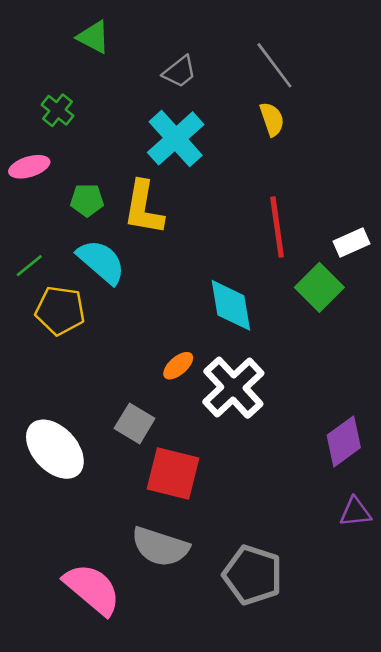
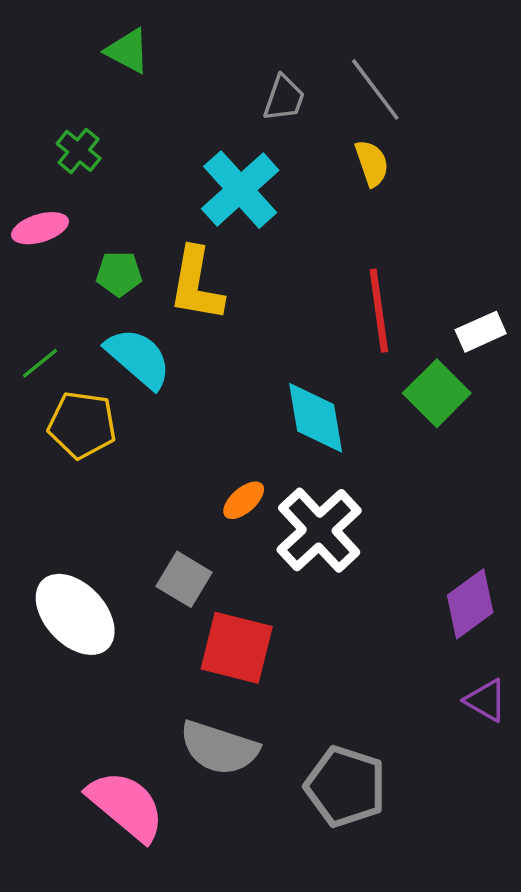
gray trapezoid: (179, 72) -> (284, 98), moved, turned -33
purple triangle: (355, 512) -> (486, 700), turned 36

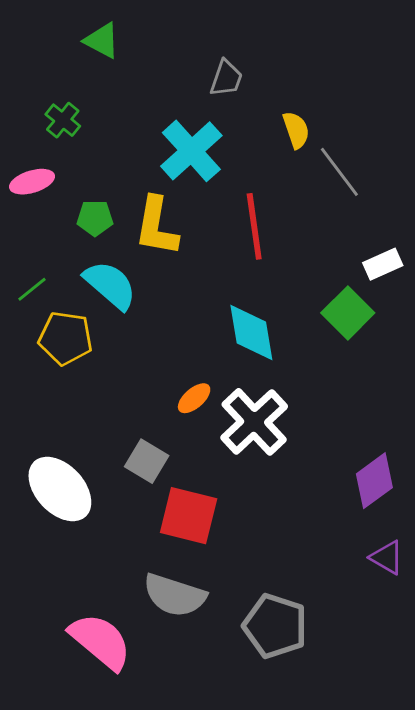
gray line: (375, 89) -> (339, 172), moved
red line: (379, 311) -> (254, 226), moved

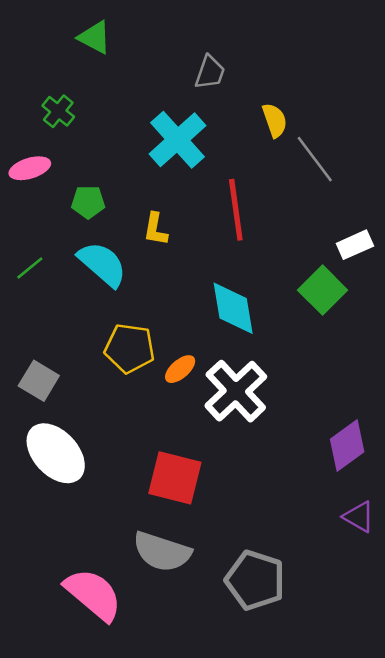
yellow L-shape: (156, 226) -> (155, 229), moved, size x0.6
yellow pentagon: (66, 338) -> (130, 348), moved
gray square: (147, 461) -> (39, 381), moved

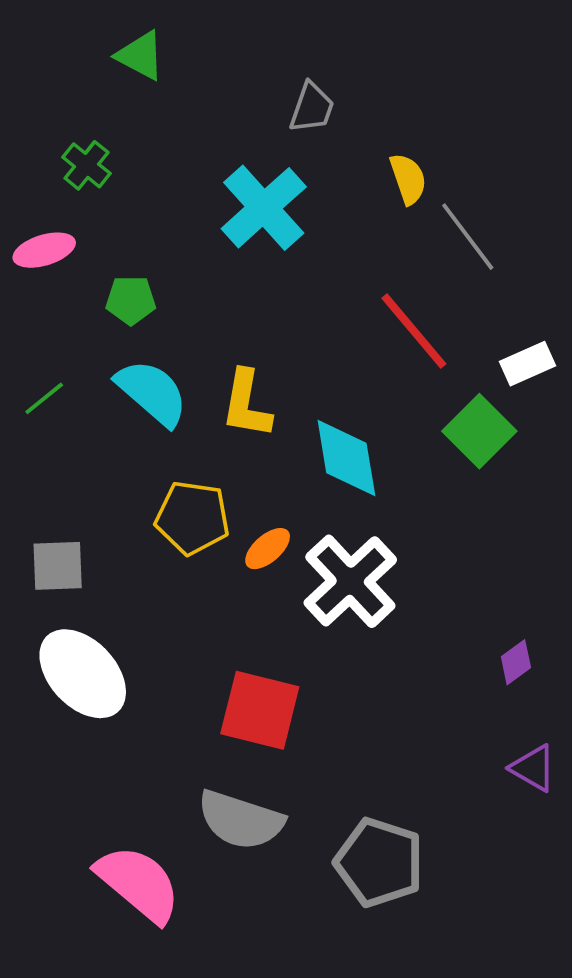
red line: (236, 210) -> (414, 331), moved, turned -32
yellow L-shape: (155, 229) -> (246, 404), moved, size x1.4
gray square: (39, 381) -> (58, 566), turned -33
purple diamond: (347, 445) -> (516, 662), size x0.6

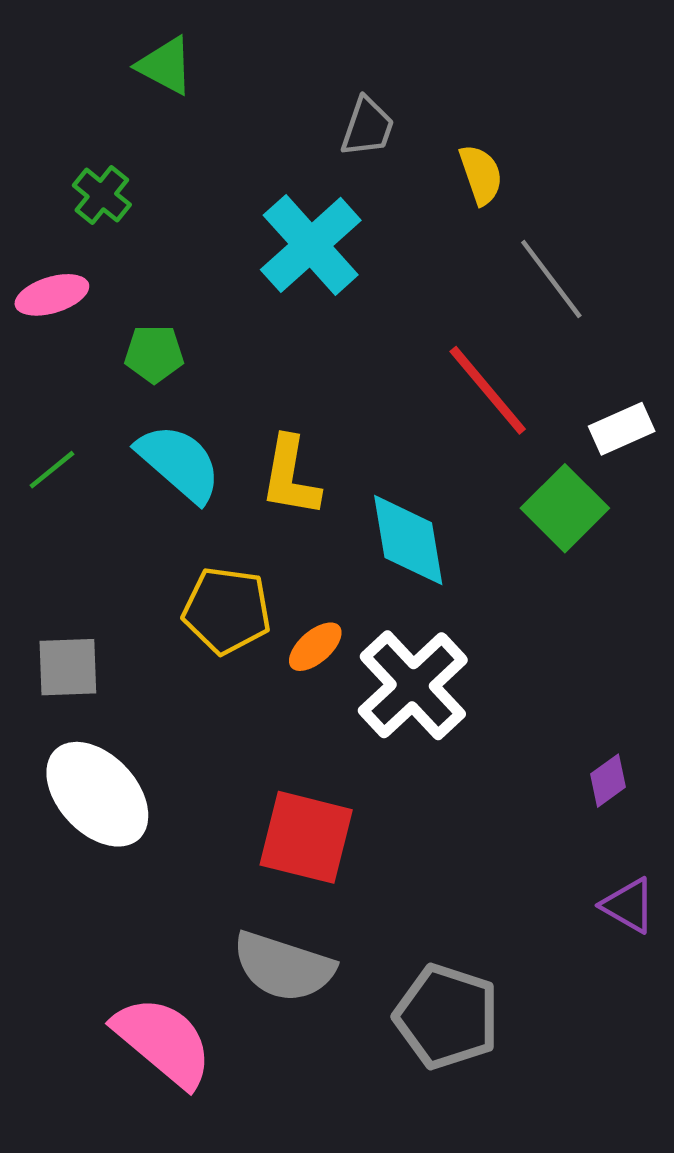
yellow semicircle: (408, 179) -> (481, 175), moved

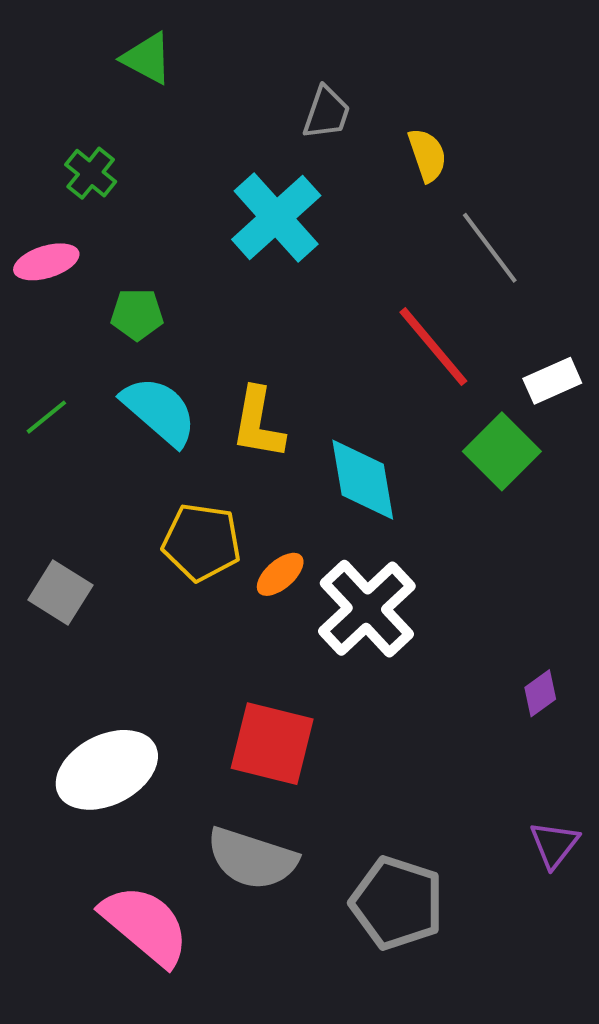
gray square: (68, 667) -> (60, 592), turned 34
white ellipse: (97, 794) -> (107, 770), moved, turned -74
purple triangle: (628, 905) -> (554, 844), moved, turned 38

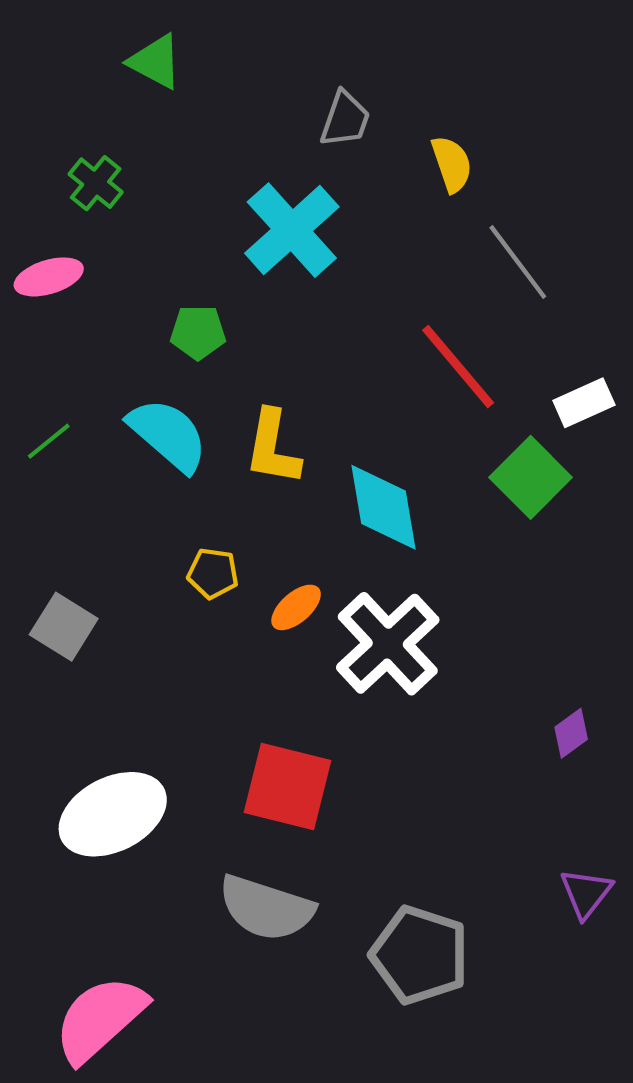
green pentagon: (137, 314) -> (198, 332), moved
yellow pentagon: (202, 542) -> (213, 573), size x0.6
pink semicircle: (145, 925) -> (100, 1019), moved, turned -82

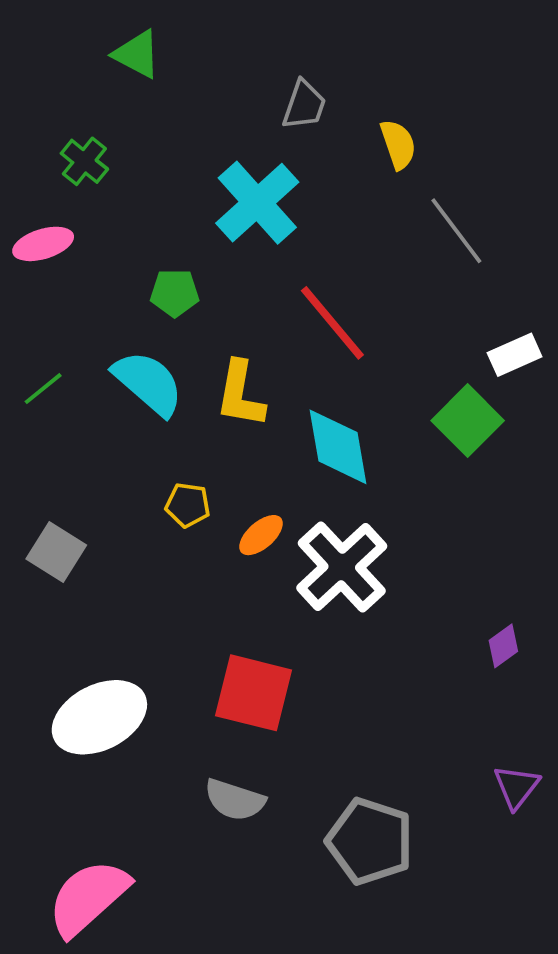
red line: (458, 366) -> (332, 323), moved
gray semicircle: (266, 908) -> (235, 800), size x0.7

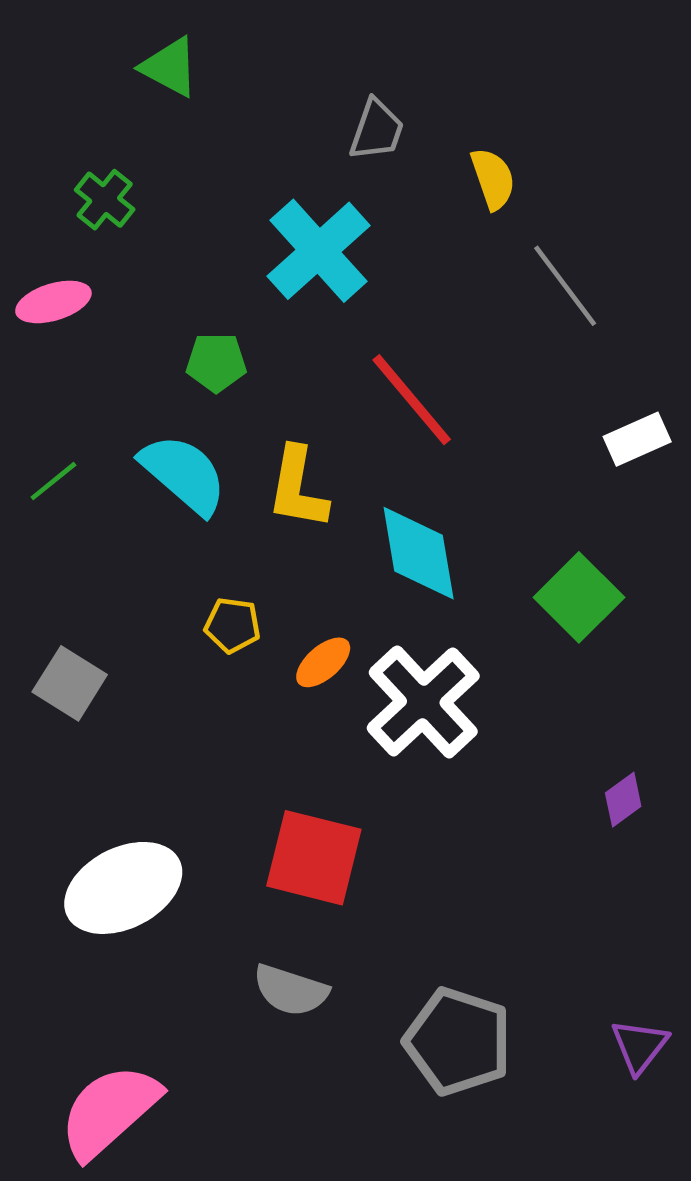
green square: (468, 421) -> (579, 597), moved
purple triangle: (516, 787) -> (639, 1046), moved

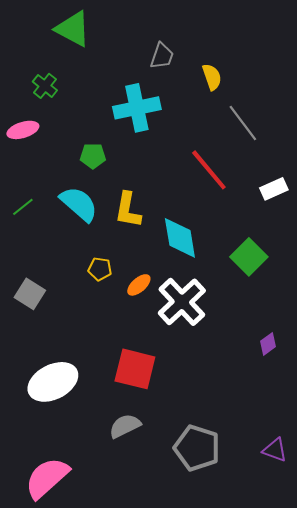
green triangle: (170, 67) -> (73, 29), size x1.4
cyan cross: (319, 251) -> (137, 108), turned 30
red line: (412, 400) -> (209, 170), moved
gray semicircle: (291, 990) -> (125, 426), turned 136
purple triangle: (639, 1046) -> (275, 450), turned -48

